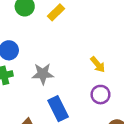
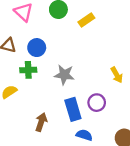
purple circle: (100, 95) -> (97, 103), moved

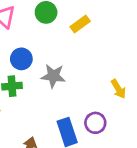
gray star: (64, 75) -> (53, 76), moved

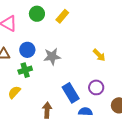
purple circle: (95, 123) -> (96, 87), moved

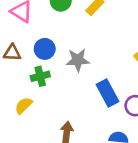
blue rectangle: (71, 93) -> (108, 93), moved

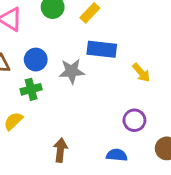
blue rectangle: (108, 93) -> (102, 49), moved, turned -55

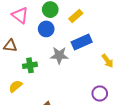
blue rectangle: (102, 49) -> (82, 42), turned -36
blue circle: (36, 60) -> (46, 29), moved

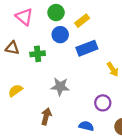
blue circle: (46, 29) -> (60, 35), moved
gray star: (59, 55) -> (60, 87), moved
green cross: (30, 65) -> (38, 54), moved

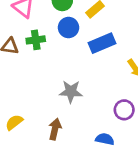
green cross: (38, 54) -> (36, 40), moved
yellow semicircle: (15, 90) -> (14, 122), moved

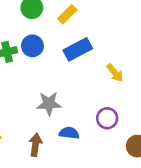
blue circle: (68, 28) -> (32, 46), moved
blue semicircle: (105, 139) -> (69, 133), moved

